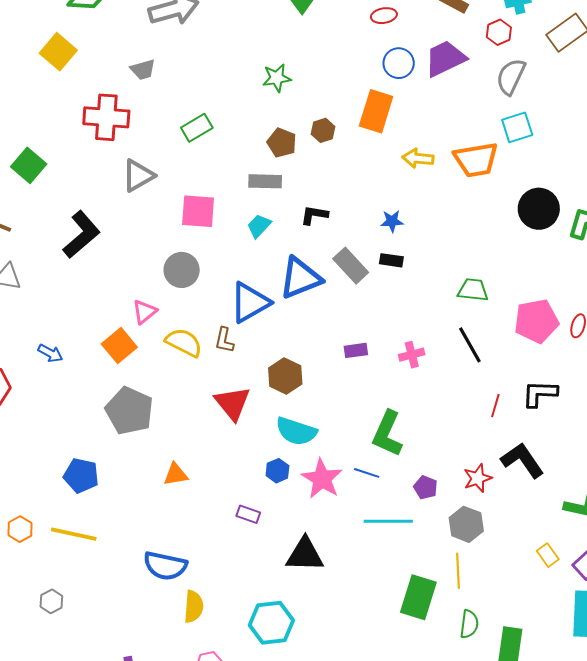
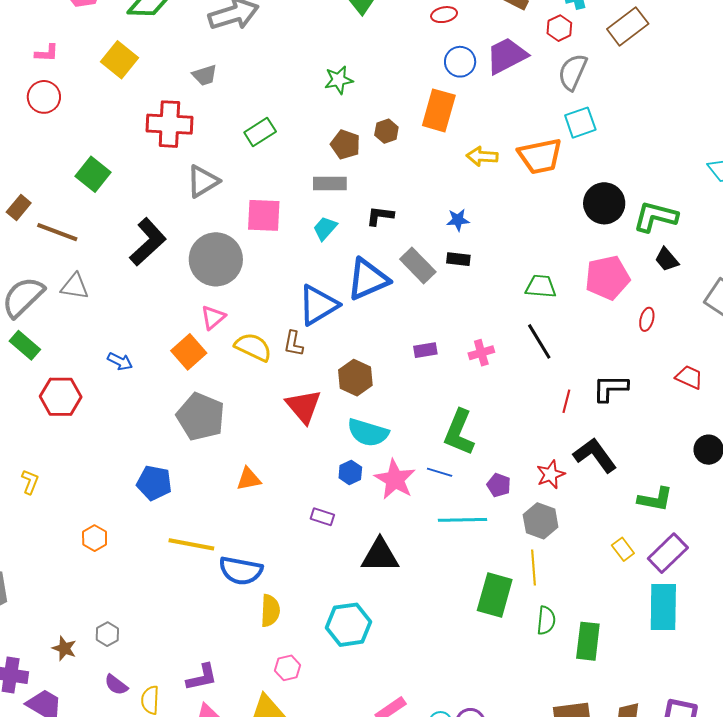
gray circle: (182, 270) -> (216, 259), moved, size x1.5
pink pentagon: (536, 321) -> (607, 278), moved
yellow line: (74, 534) -> (191, 544), moved
gray hexagon: (51, 601) -> (107, 634), moved

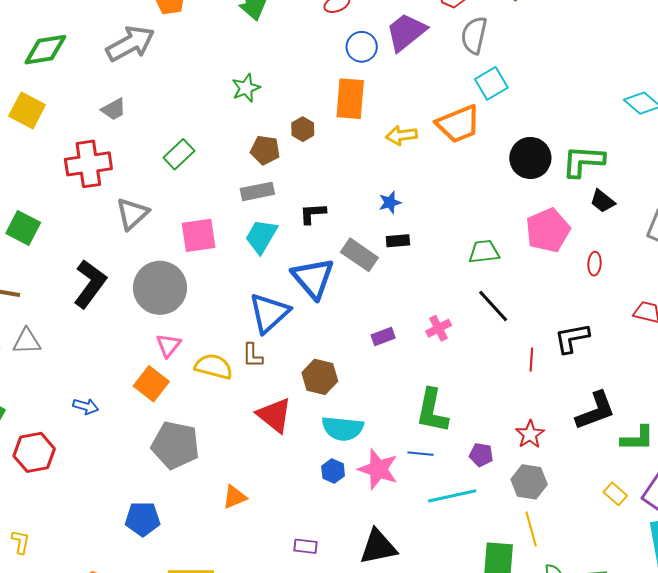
cyan trapezoid: (325, 228) -> (261, 236), size x1.4
blue triangle: (368, 279) -> (313, 278), turned -36
black L-shape: (595, 455) -> (595, 411), moved, turned 117
purple rectangle: (322, 517) -> (305, 546), moved

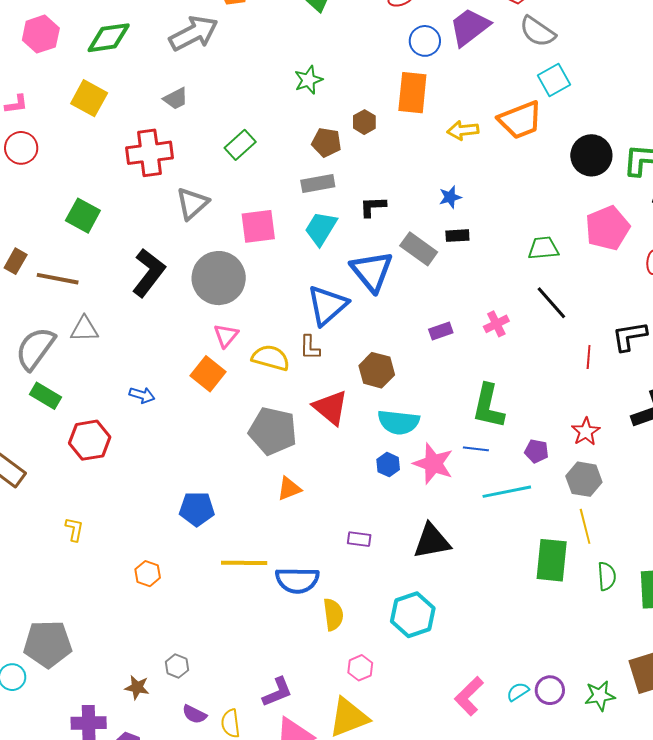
gray semicircle: (474, 35) -> (538, 32), turned -69
gray pentagon: (175, 445) -> (273, 431), moved

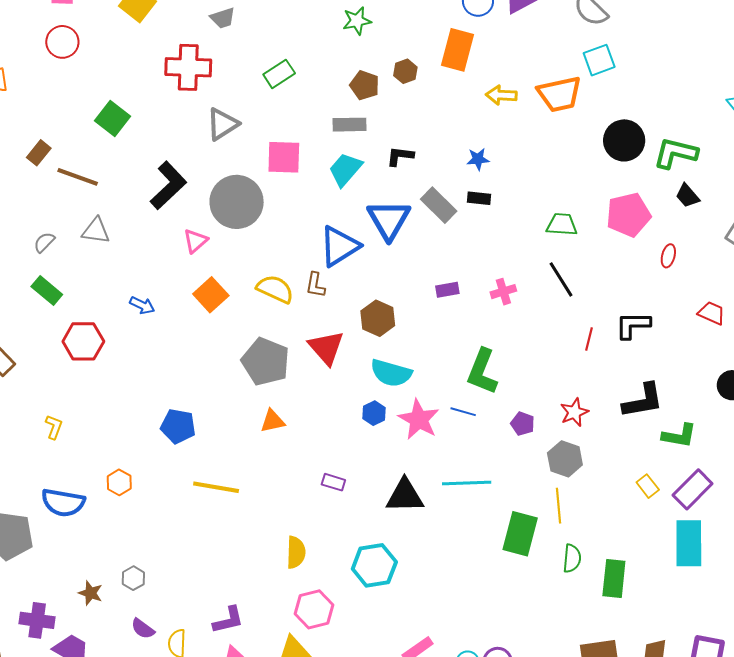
pink triangle: (226, 336) -> (195, 241), moved
gray semicircle: (35, 349) -> (44, 242), size x0.5
cyan line: (507, 492) -> (467, 483), moved
blue semicircle: (297, 580) -> (63, 503), moved
pink hexagon: (360, 668) -> (314, 609), size x1.5

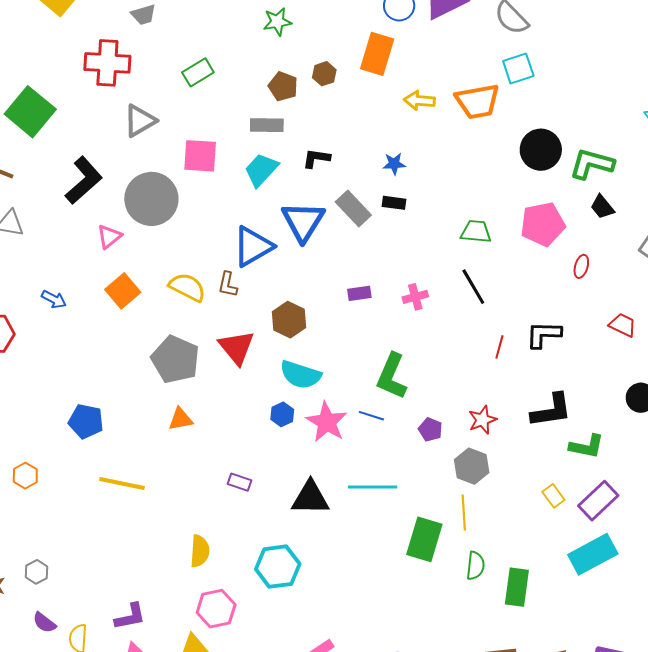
green square: (113, 119) -> (30, 112), size x1.4
cyan rectangle: (689, 543) -> (593, 554), turned 60

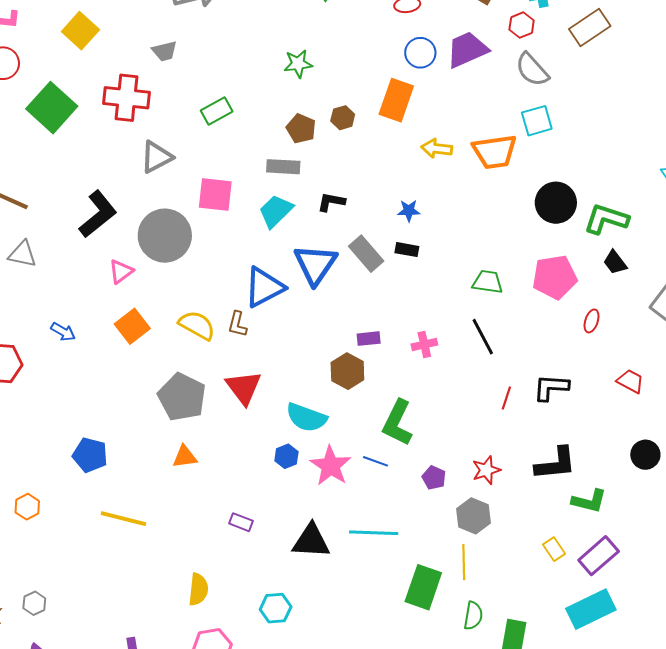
green square: (30, 112) -> (52, 108), moved
brown hexagon: (289, 320) -> (347, 371), moved
cyan hexagon: (278, 567) -> (276, 608), size x0.7

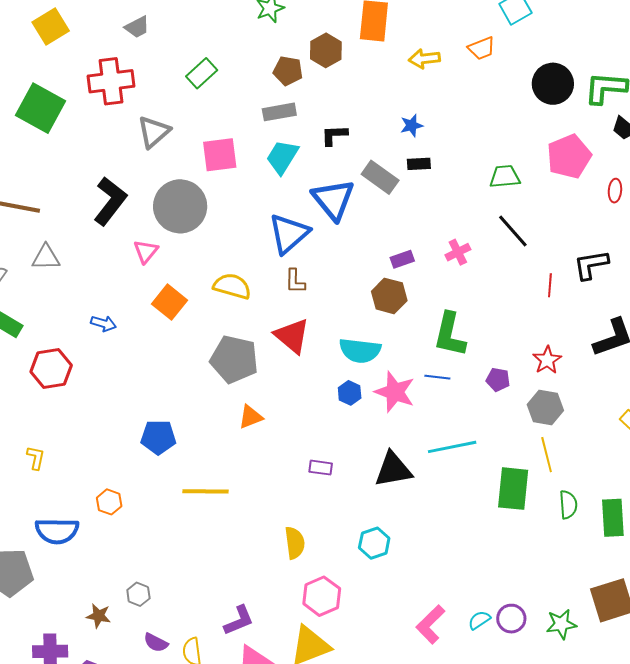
yellow square: (80, 31) -> (51, 27), turned 30
brown hexagon: (343, 118) -> (326, 50), size x1.4
orange trapezoid: (495, 152) -> (482, 48), size x0.6
brown L-shape: (237, 324) -> (295, 281), moved

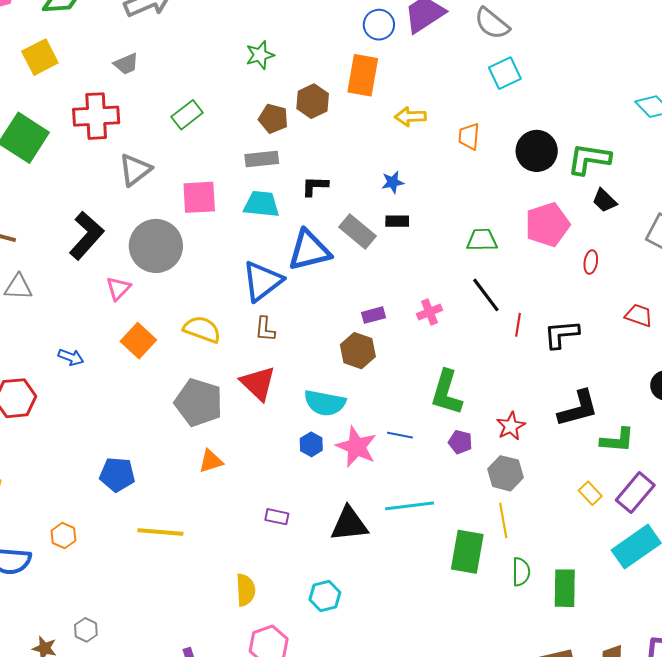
orange trapezoid: (482, 48) -> (469, 136), moved, turned 112
cyan trapezoid: (282, 157) -> (261, 204), turned 60
blue triangle: (333, 200) -> (309, 250), turned 51
red line: (550, 285) -> (518, 325), moved
green L-shape: (450, 335) -> (446, 392), moved

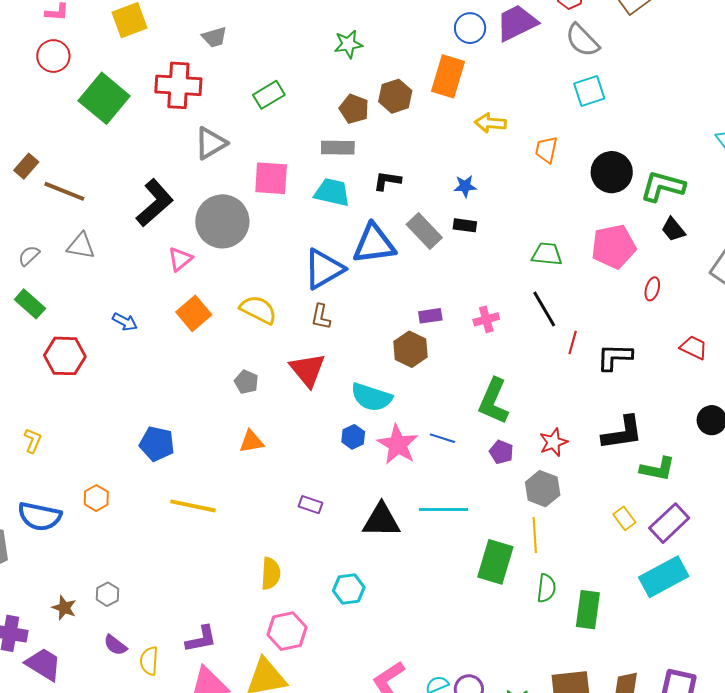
gray pentagon: (199, 402) -> (246, 382), size x0.5

